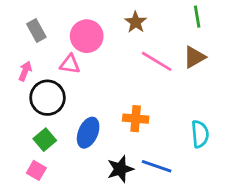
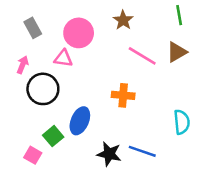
orange cross: (136, 119) -> (123, 95), moved
green square: (45, 140) -> (53, 136), moved
black star: (120, 169) -> (109, 154), turned 30

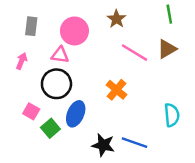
gray rectangle: (33, 28) -> (31, 26), turned 36
black circle: (43, 89) -> (56, 84), moved
orange cross: (123, 95) -> (116, 90), turned 35
pink square: (33, 155) -> (31, 111), moved

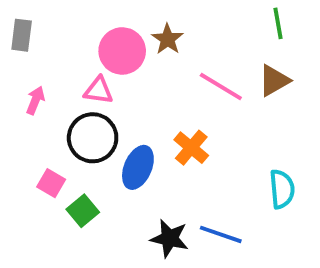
brown star: (116, 19) -> (168, 39), moved
gray rectangle: (31, 26) -> (22, 35), moved
blue ellipse: (76, 114) -> (138, 167), moved

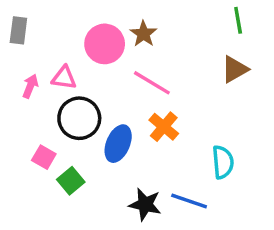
pink line: (221, 86) -> (152, 83), moved
pink triangle: (98, 90) -> (64, 78), moved
cyan semicircle: (282, 189) -> (223, 162), moved

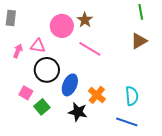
orange cross: (164, 127) -> (97, 95), moved
blue line: (189, 201) -> (127, 122), moved
black star: (145, 204) -> (78, 112), moved

